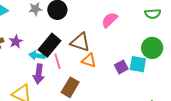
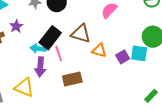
purple star: (16, 42) -> (16, 26), moved
orange triangle: (89, 61) -> (99, 50), moved
brown rectangle: (70, 87) -> (72, 79), turned 48

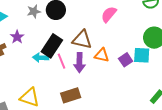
purple arrow: (40, 67) -> (79, 63), moved
brown rectangle: (72, 79) -> (71, 95), moved

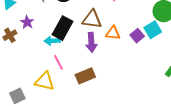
cyan square: (142, 55) -> (153, 30), turned -30
pink line: (62, 61) -> (59, 62), moved

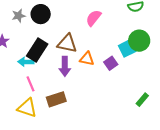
cyan square: (153, 30) -> (127, 48), moved
yellow triangle: (45, 81) -> (27, 108), moved

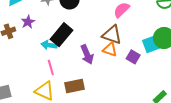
brown triangle: (67, 43) -> (112, 35), moved
purple square: (111, 63) -> (133, 57), turned -32
purple arrow: (65, 66) -> (87, 54), turned -30

